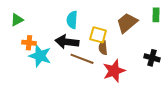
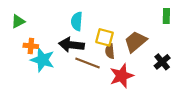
brown trapezoid: (127, 23) -> (135, 42), moved
black cross: (152, 58) -> (162, 62), turned 35

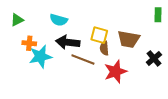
cyan semicircle: (77, 21) -> (59, 20), moved, turned -78
brown trapezoid: (135, 42) -> (129, 39), turned -130
cyan star: (43, 60) -> (40, 56), turned -30

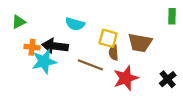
cyan semicircle: (59, 20) -> (75, 24), moved
black arrow: (68, 42) -> (55, 46), moved
black cross: (154, 58) -> (168, 79), moved

